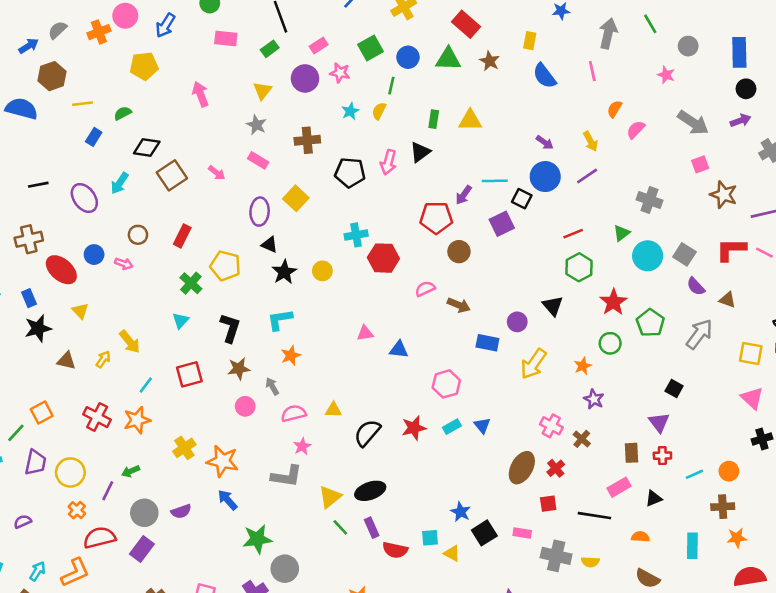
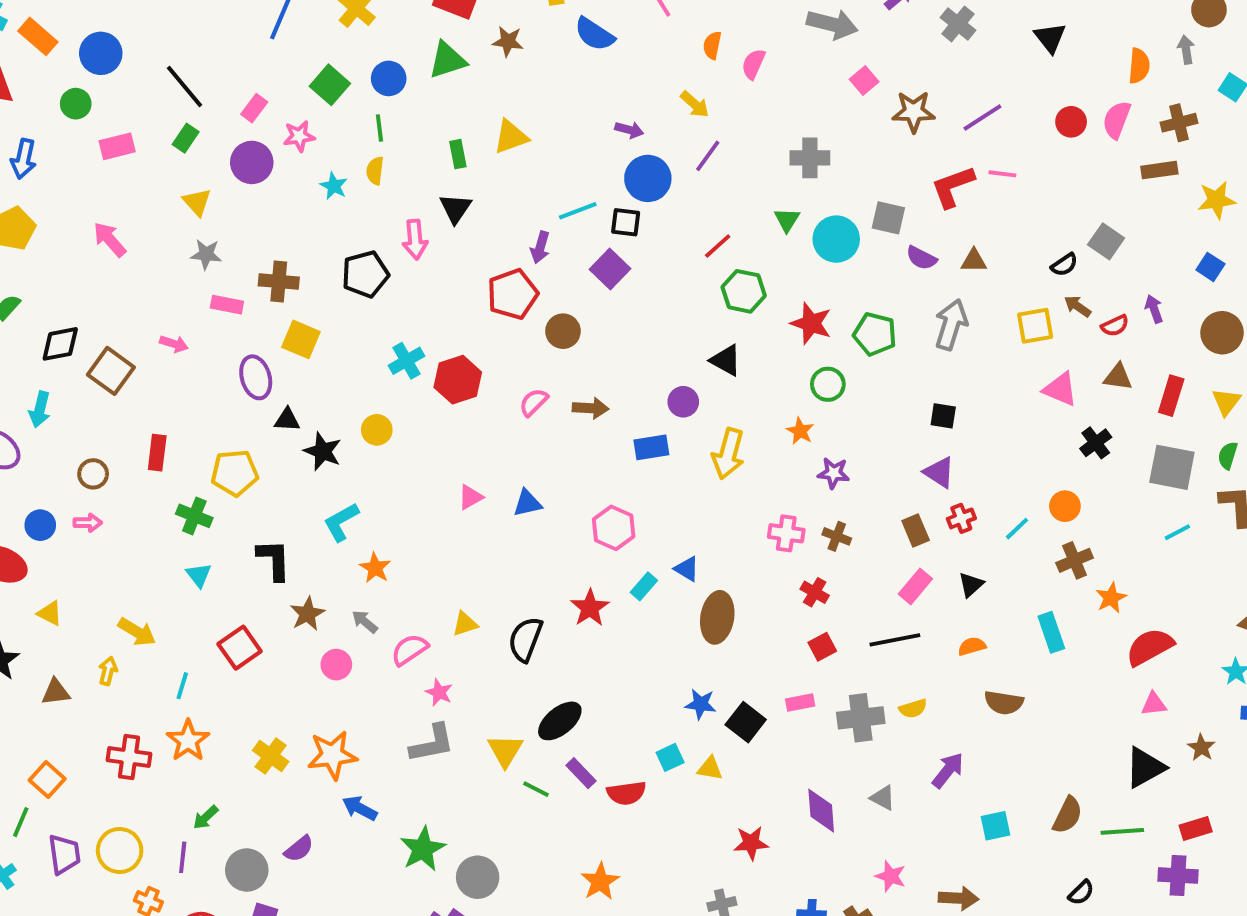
brown cross: (307, 140) -> (279, 281), moved, turned 30
brown ellipse: (522, 468) -> (717, 617), moved

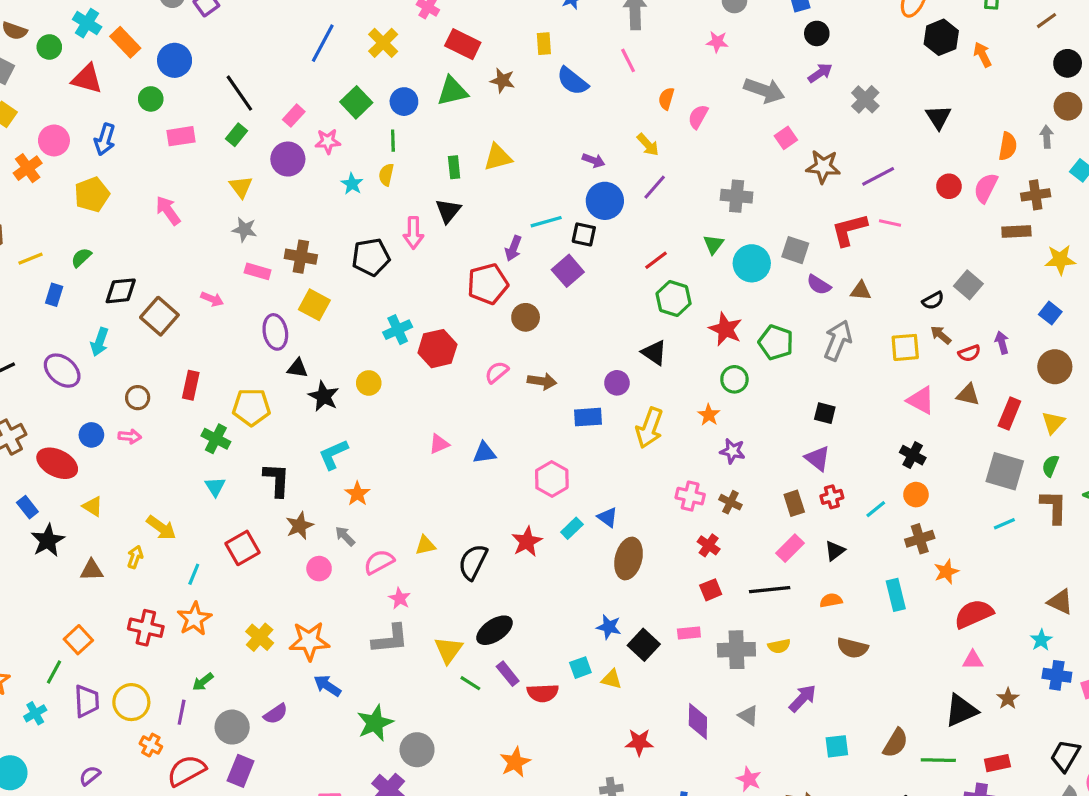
black cross: (1096, 443) -> (913, 455), moved, turned -30

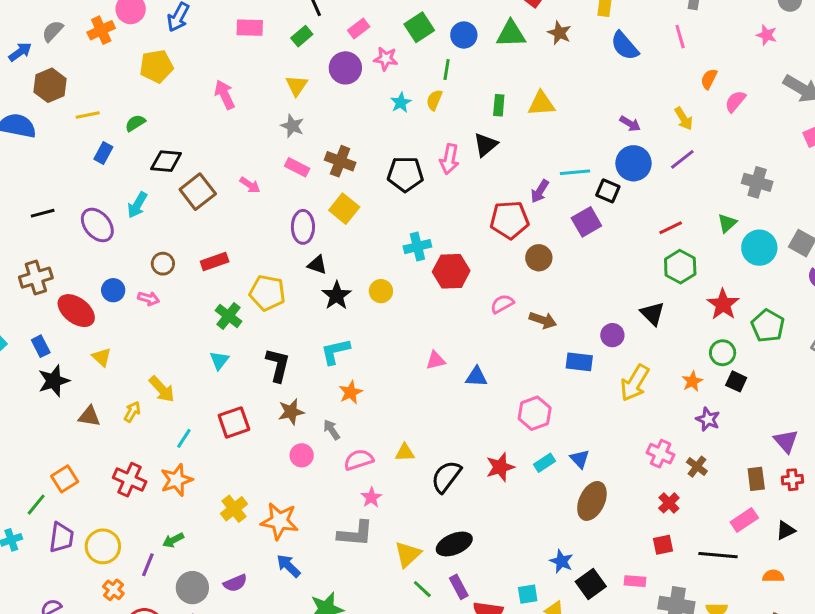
red rectangle: (191, 385) -> (215, 262), turned 48
black square: (825, 413) -> (736, 381), moved

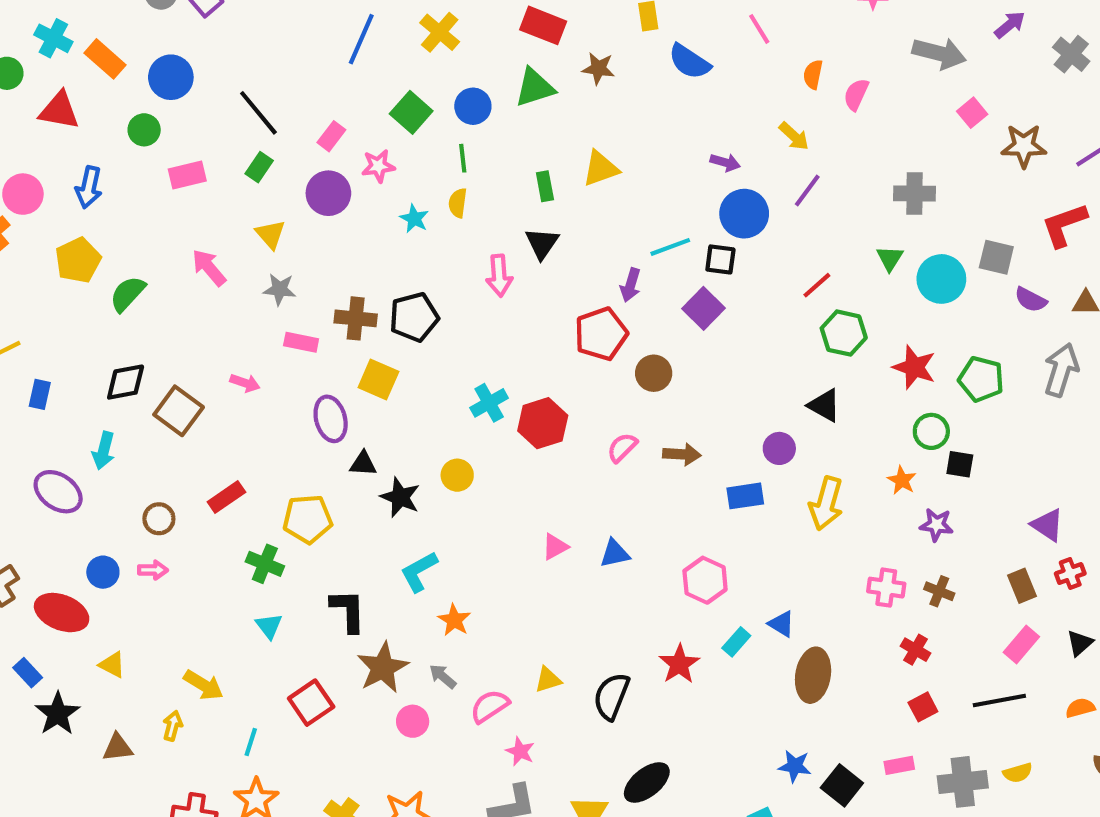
pink arrow: (225, 95) -> (209, 268), moved
green semicircle: (135, 123) -> (128, 294), moved, size x1.4
black pentagon: (405, 174) -> (414, 317), moved
brown star: (291, 412) -> (383, 668), size x1.4

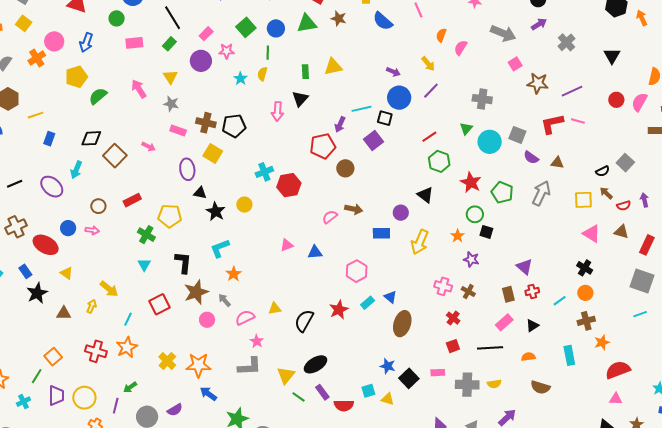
pink semicircle: (622, 448) -> (330, 217), moved

